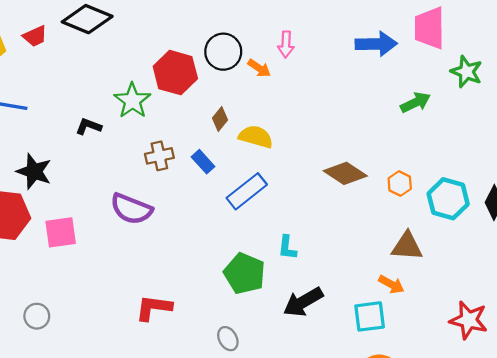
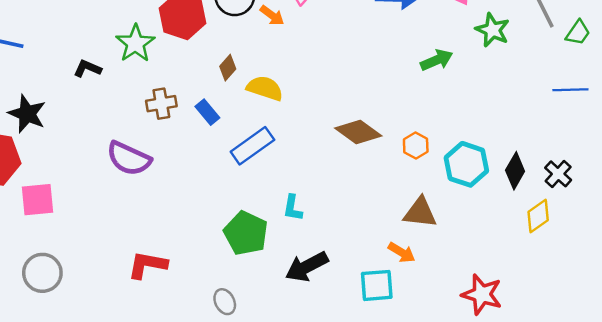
pink square: (61, 232) -> (38, 200), moved
gray circle: (37, 316) -> (42, 273), moved, size x1.4

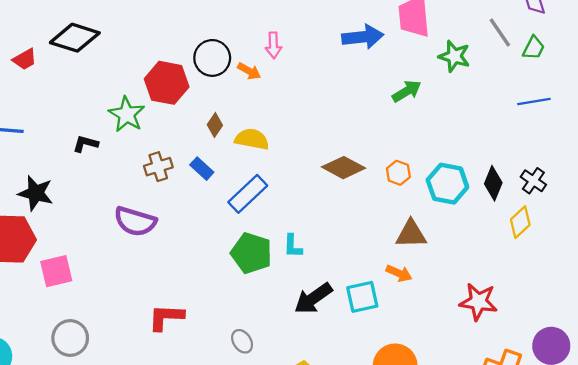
green pentagon: (246, 233) -> (251, 253), moved
cyan square: (377, 285) -> (362, 297), moved

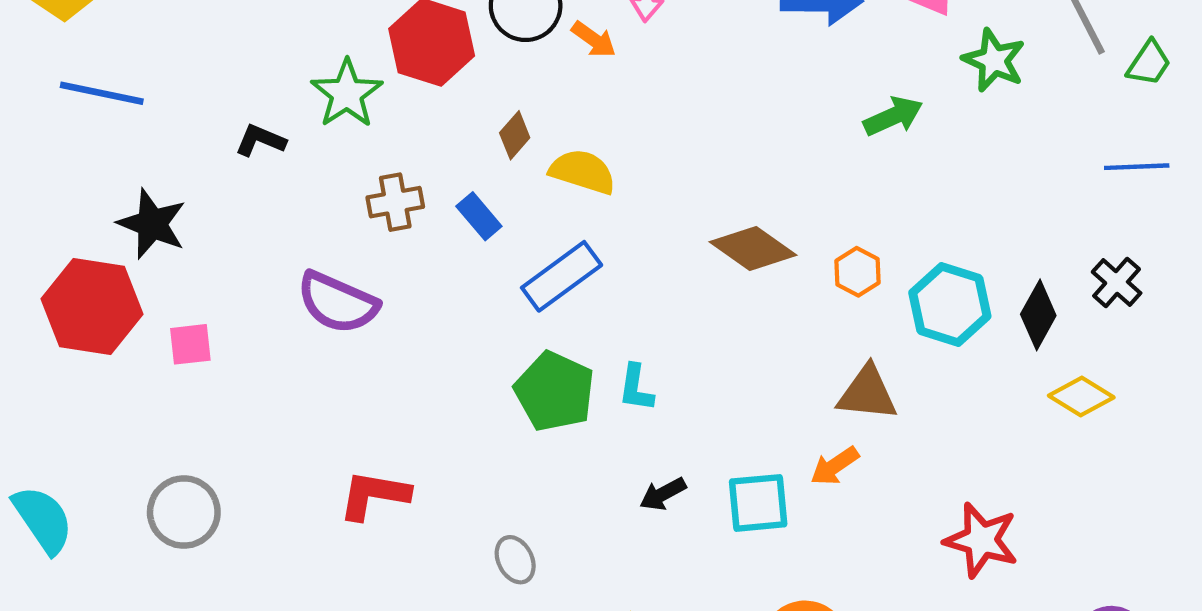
black cross: (533, 181) -> (1117, 282), moved
yellow diamond: (520, 222) -> (1081, 396), turned 68
pink square: (56, 271) -> (190, 344), moved, size x0.7
orange arrow: (399, 273) -> (835, 466), turned 115
black arrow: (313, 298) -> (663, 494), size x0.6

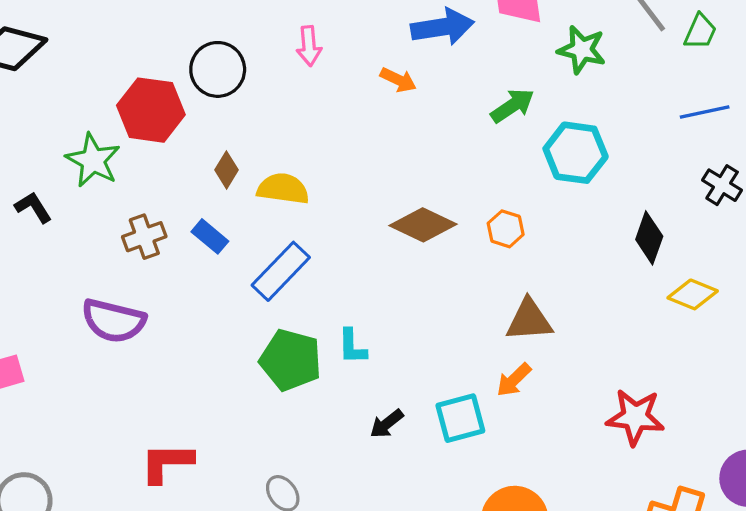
orange arrow: (594, 39) -> (398, 80), moved
black L-shape: (260, 140) -> (33, 207), turned 45
black cross: (1117, 282) -> (722, 185), moved
cyan hexagon: (950, 304) -> (576, 153), moved

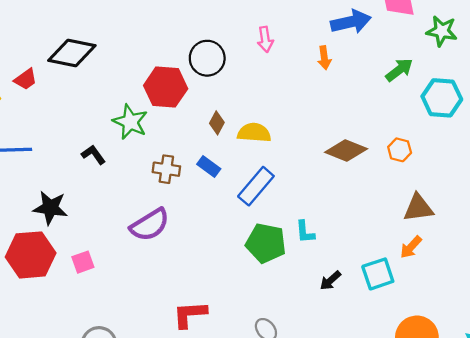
orange arrow: (398, 80) -> (324, 58), turned 60
brown cross: (144, 237) -> (166, 169), turned 32
purple semicircle: (113, 321) -> (150, 225), turned -42

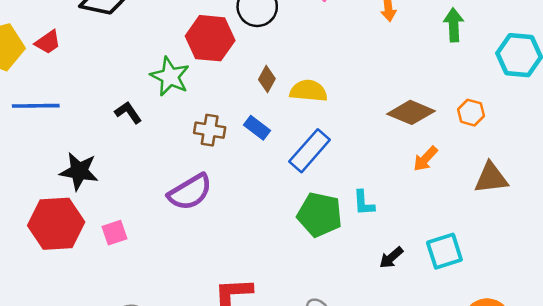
green arrow: (399, 70) -> (454, 25), moved, turned -56
red trapezoid: (26, 79) -> (48, 42), moved
orange arrow: (411, 247) -> (425, 159), moved

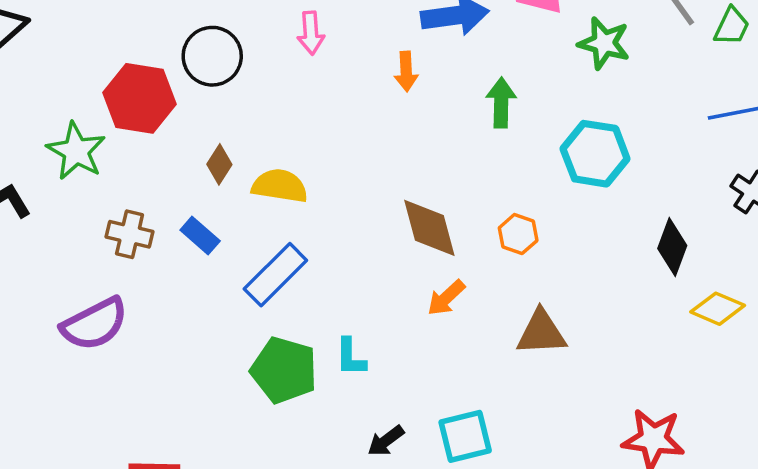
brown diamond: (411, 112) -> (429, 228), turned 48

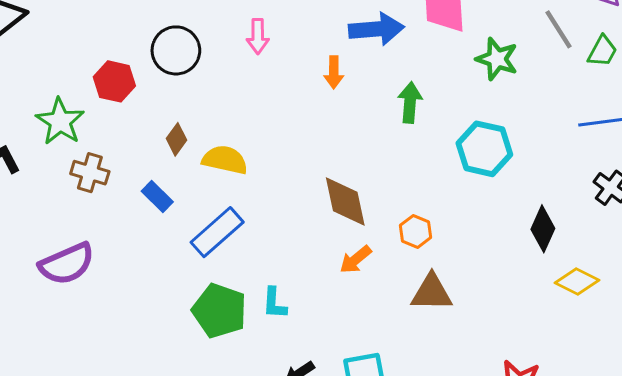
red hexagon: (139, 98) -> (114, 81), size x0.7
brown cross: (130, 234) -> (90, 173), moved
orange hexagon: (518, 234) -> (415, 231), moved

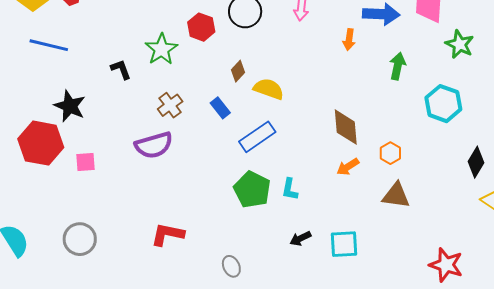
brown cross: (90, 173) -> (170, 105), moved, turned 30

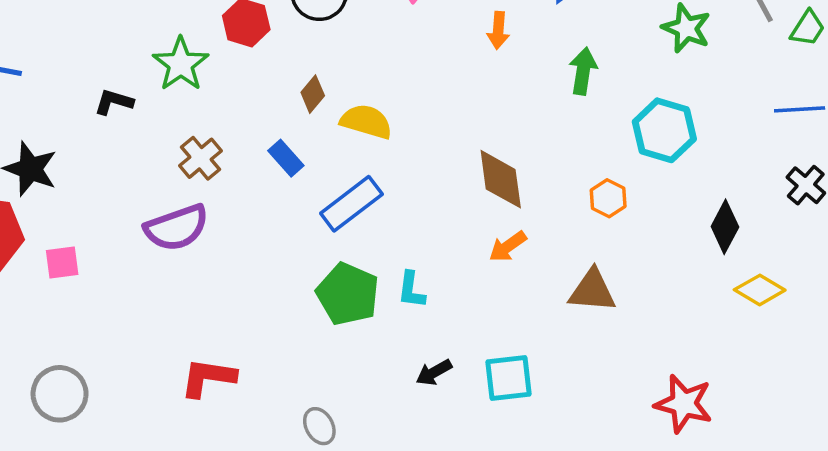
black L-shape: (121, 69) -> (114, 102), turned -50
orange hexagon: (390, 153) -> (608, 198), moved

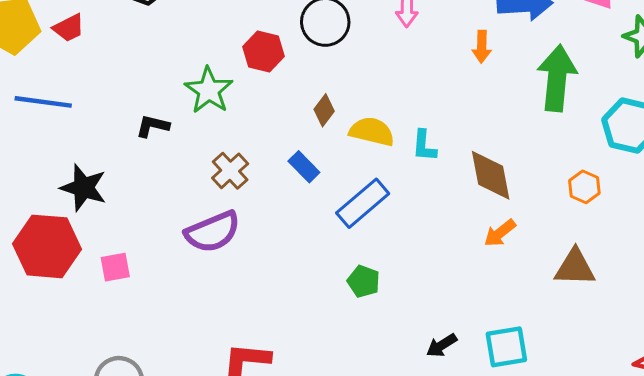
green arrow: (583, 71) -> (557, 78), size x1.6
cyan L-shape: (411, 290) -> (424, 146), moved
green pentagon: (348, 294) -> (364, 281), size x0.6

